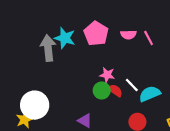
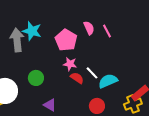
pink pentagon: (96, 34) -> (66, 40), moved
pink semicircle: (128, 35) -> (89, 28), turned -112
green circle: (102, 90) -> (36, 78), moved

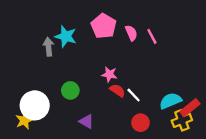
gray arrow: (17, 40) -> (48, 47), size x0.7
pink pentagon: (66, 40) -> (104, 26), moved
white line: (92, 73) -> (134, 95), moved
cyan semicircle: (108, 81) -> (170, 101), moved

